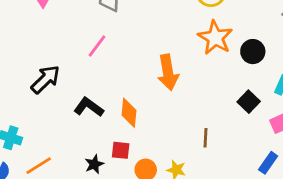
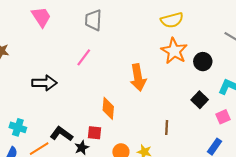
black arrow: (46, 79) -> (44, 83), turned 45
black L-shape: (89, 107) -> (61, 134), moved
red square: (121, 150) -> (94, 133), moved

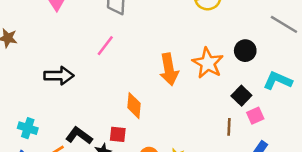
orange star: (174, 51) -> (208, 63), moved
pink square: (223, 117) -> (255, 116), moved
brown line: (167, 127) -> (229, 127), moved

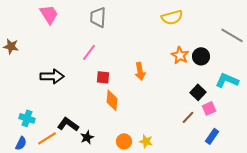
orange star: (208, 63) -> (180, 55), moved, size x0.7
orange arrow: (169, 69) -> (140, 71), size x0.7
brown line: (229, 127) -> (188, 117), turned 40
red square: (118, 134) -> (103, 77), moved

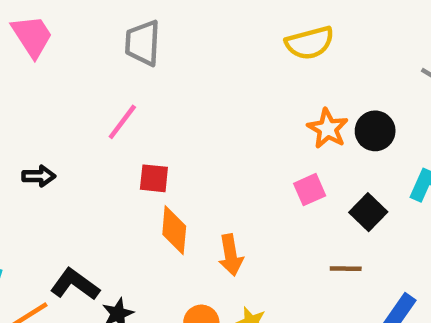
orange arrow: (140, 71) -> (231, 255), moved
black arrow: (52, 76) -> (39, 176), size x0.6
pink square: (209, 108) -> (310, 190), moved
brown line: (188, 117) -> (346, 269), turned 48

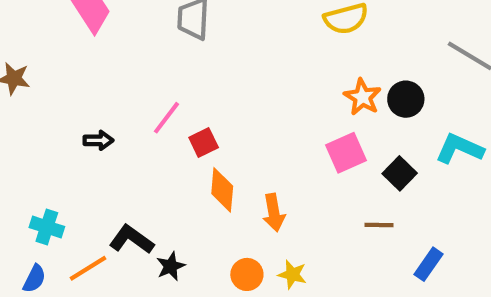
pink line: (122, 122) -> (166, 118), moved
red square: (154, 178) -> (204, 142), turned -32
pink square: (310, 190) -> (346, 153), size x1.4

